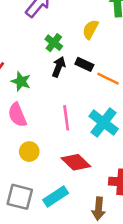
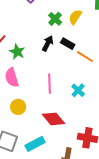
green cross: (54, 43) -> (55, 19), moved
cyan cross: (104, 123) -> (78, 90), size x0.6

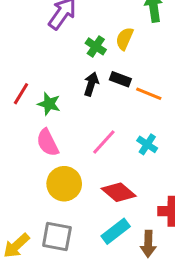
pink line: (49, 84) -> (104, 142), turned 54
yellow circle: (18, 107) -> (64, 184), size x1.5
cyan rectangle: (35, 144) -> (116, 231), moved

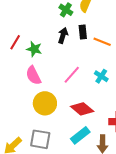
black rectangle: (120, 79) -> (83, 32), turned 64

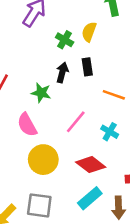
orange line: (102, 42) -> (114, 95), moved
green star: (34, 49) -> (41, 93), moved
cyan cross: (101, 76) -> (110, 132), moved

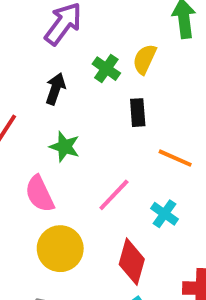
black arrow: (62, 72) -> (55, 89), moved
red diamond: (91, 165) -> (132, 262), turned 64

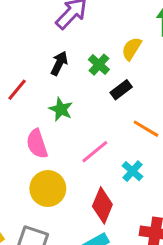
green cross: (106, 69) -> (99, 65), moved
black rectangle: (138, 113) -> (121, 90), turned 50

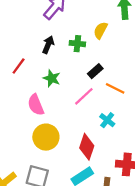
green cross: (99, 65) -> (77, 44), turned -32
black rectangle: (121, 90) -> (95, 71), moved
pink line: (95, 152) -> (84, 96), moved

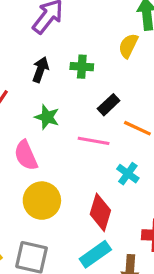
yellow semicircle: (101, 30) -> (128, 46), moved
pink line: (84, 96) -> (94, 141), turned 55

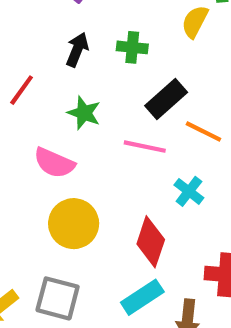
black rectangle: (109, 105) -> (166, 99), size x1.4
pink semicircle: (26, 155) -> (54, 163), turned -44

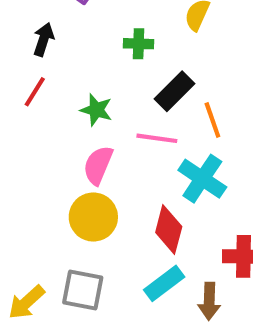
black arrow: (77, 50) -> (44, 39), moved
orange line: (203, 131) -> (212, 120), turned 48
pink semicircle: (54, 163) -> (98, 165), moved, turned 93
cyan cross: (189, 191) -> (202, 179), size x1.6

